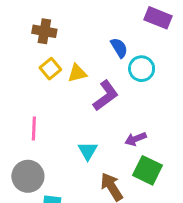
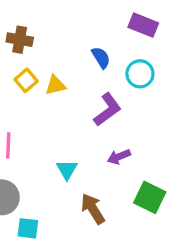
cyan circle: (142, 69) -> (140, 74), moved
purple L-shape: (106, 96) -> (107, 110), moved
green square: (148, 170) -> (150, 197), moved

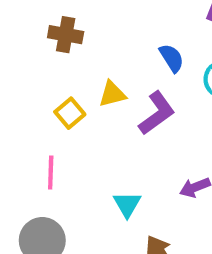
yellow square: (26, 80) -> (70, 113), moved
purple L-shape: (107, 110) -> (157, 113), moved

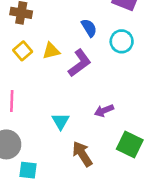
yellow square: (70, 113) -> (23, 51), moved

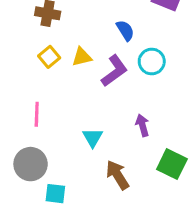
cyan circle: (122, 41) -> (152, 62), moved
purple arrow: (104, 111) -> (142, 125), turned 96

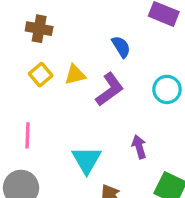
cyan circle: (152, 62) -> (167, 89), moved
cyan triangle: (93, 138) -> (87, 160), size x1.4

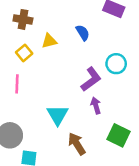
yellow triangle: (75, 75) -> (49, 41), moved
purple L-shape: (110, 89) -> (91, 79), moved
pink line: (28, 135) -> (17, 84), moved

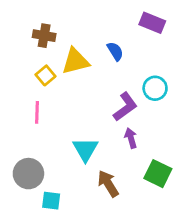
yellow triangle: (49, 41) -> (75, 61), size x1.5

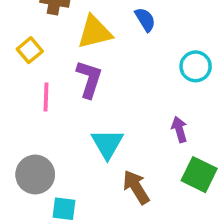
yellow square: (46, 75) -> (30, 50), moved
purple L-shape: (125, 107) -> (89, 79), moved, turned -36
purple arrow: (131, 138) -> (179, 129), moved

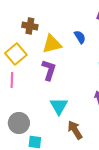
yellow square: (30, 50) -> (16, 54), size x1.5
pink line: (46, 97) -> (12, 80), moved

